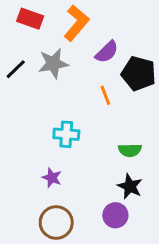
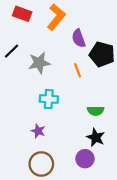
purple semicircle: (107, 52) -> (79, 38), turned 114
gray star: (53, 63) -> (39, 63), moved

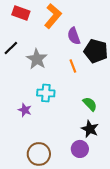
gray star: (39, 63) -> (37, 59), turned -30
green semicircle: (96, 111) -> (90, 104), turned -133
purple star: (38, 131) -> (25, 110), moved

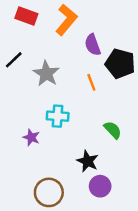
black star: (90, 129) -> (88, 161), moved

